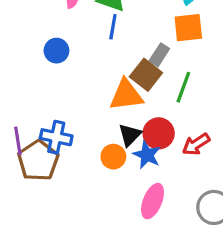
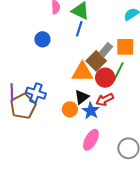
orange square: (188, 28) -> (125, 47), moved
red circle: (159, 133) -> (105, 78), moved
red arrow: (196, 144) -> (105, 100), moved

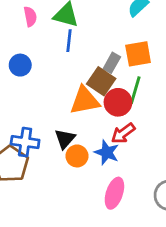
black triangle: (82, 97) -> (65, 139), moved

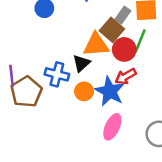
black triangle: (65, 139) -> (81, 63), moved
blue cross: (25, 142) -> (57, 74), moved
blue star: (107, 152) -> (110, 91), size x1.4

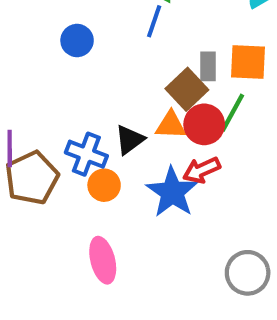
gray rectangle: (123, 15) -> (208, 66), turned -42
orange triangle: (96, 45) -> (171, 125), moved, size x0.7
orange circle: (84, 91) -> (104, 185), moved
pink ellipse: (112, 127) -> (103, 260), moved, turned -45

